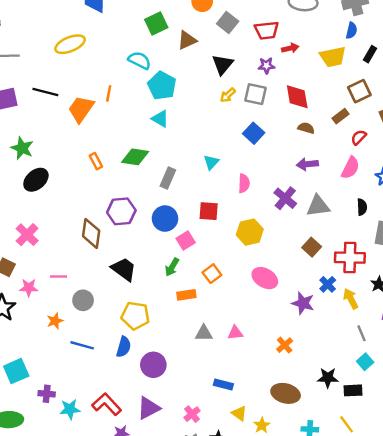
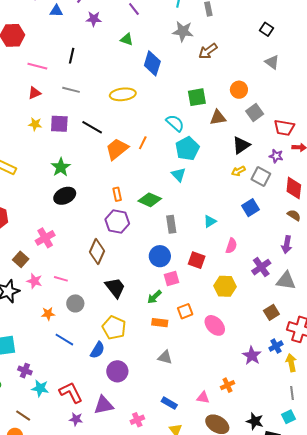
purple arrow: (307, 164) -> (287, 245), turned -90
gray rectangle: (168, 178) -> (171, 224), turned -48
purple hexagon: (121, 211) -> (117, 221), moved
pink ellipse: (265, 278) -> (215, 325), moved
pink triangle: (235, 333) -> (203, 398), moved

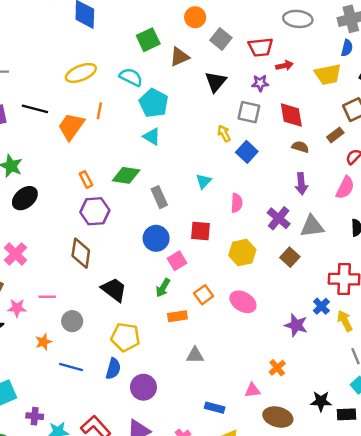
yellow ellipse: (123, 94) -> (81, 73), moved
yellow arrow: (238, 171) -> (224, 133), moved, turned 104
brown square: (271, 312) -> (290, 257), moved

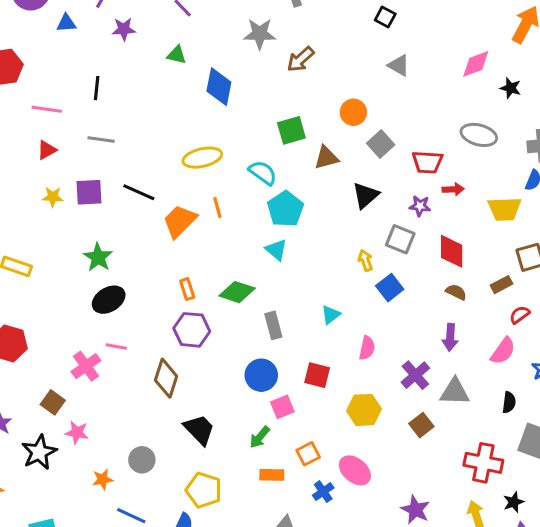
orange line: (99, 111) -> (217, 207), turned -35
pink line: (47, 297) -> (116, 346), moved
blue cross: (321, 306) -> (323, 492), moved

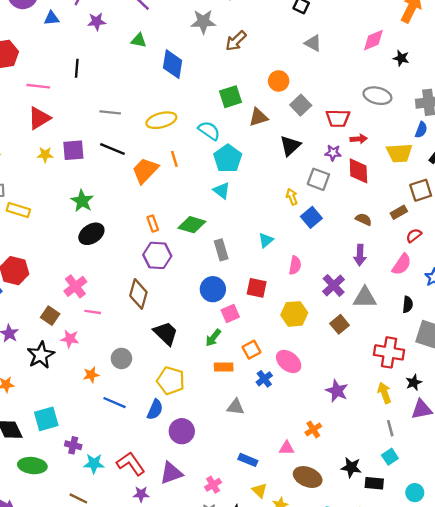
gray line: (101, 139) -> (110, 112), moved
red triangle: (47, 150) -> (39, 118), size x1.5
red diamond: (452, 251) -> (358, 171), moved
pink line: (116, 346) -> (93, 312), moved

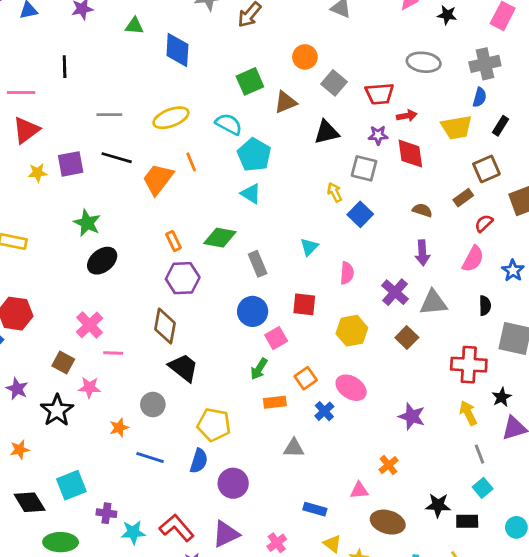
black triangle: (290, 146) -> (326, 132), turned 35
black trapezoid: (166, 333) -> (183, 368), moved

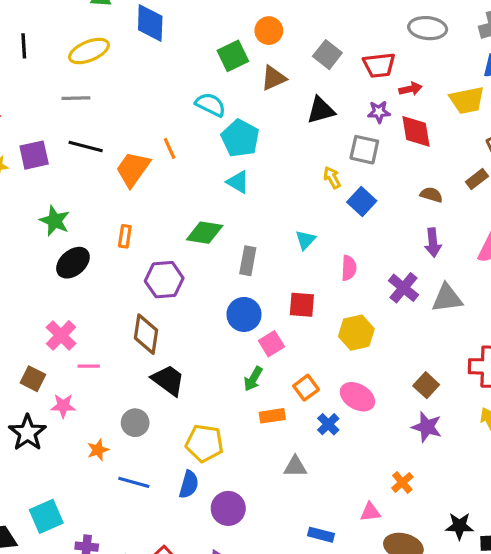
orange circle: (305, 57) -> (269, 31), moved
yellow ellipse: (171, 118) -> (89, 51), moved
orange rectangle: (173, 241) -> (125, 236), moved, turned 36
gray rectangle: (258, 264) -> (248, 261), turned 35
brown square: (407, 337) -> (426, 385), moved

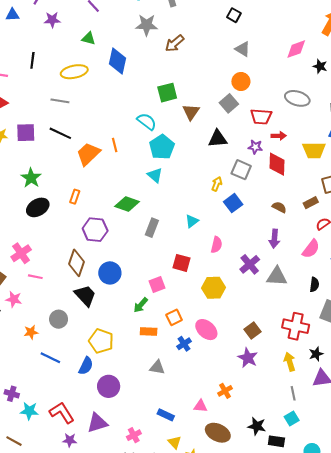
orange circle: (269, 31) -> (241, 81), moved
brown triangle: (274, 78) -> (191, 112), turned -42
yellow arrow: (332, 178) -> (217, 184), turned 40
blue circle: (244, 314) -> (110, 273), moved

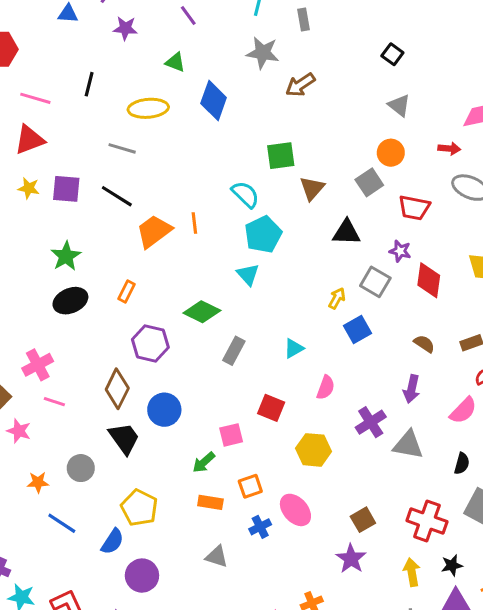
red arrow: (279, 136) -> (449, 149), moved

